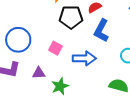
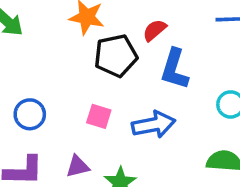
blue circle: (18, 40) -> (30, 114), size x0.7

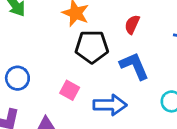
red semicircle: (154, 30) -> (132, 24), moved, turned -36
blue L-shape: (175, 69) -> (134, 66), turned 128

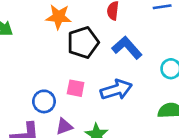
blue circle: (17, 78) -> (44, 101), moved

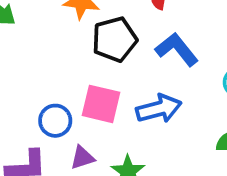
pink square: (76, 88) -> (101, 104), size x1.5

